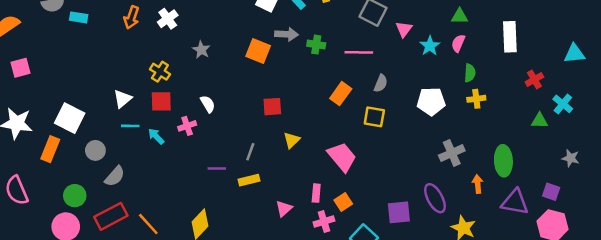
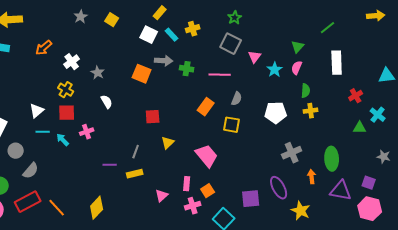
green triangle: (460, 16) -> (298, 47), turned -48
orange arrow: (132, 17) -> (44, 48), turned 30
white cross: (168, 19) -> (72, 62), moved
white semicircle: (208, 104) -> (107, 102), moved

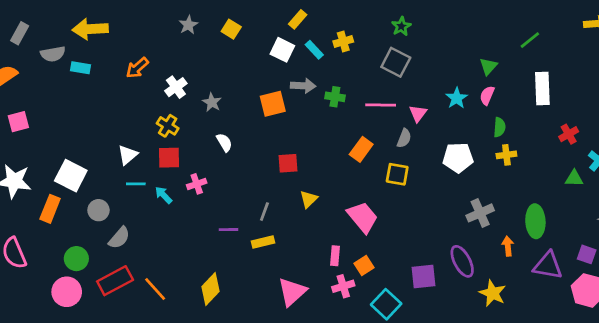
pink triangle: (255, 57) -> (418, 113), moved
orange square: (142, 74) -> (273, 104), turned -36
pink triangle: (162, 196) -> (292, 292), moved, size x1.6

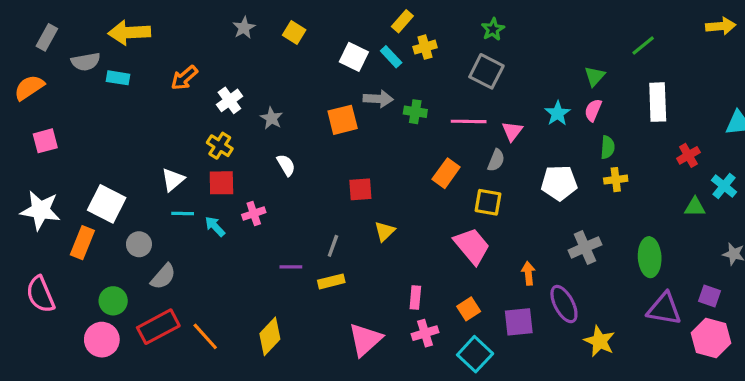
yellow rectangle: (298, 19) -> (402, 21), moved
pink trapezoid: (363, 217) -> (472, 246), moved
orange arrow: (508, 246) -> (528, 273), moved
orange square: (364, 266) -> (469, 309), moved

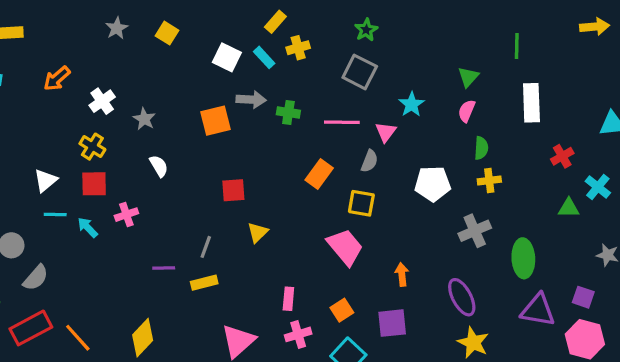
green line: (643, 45) -> (517, 46), turned -50
cyan star: (558, 113) -> (412, 104), moved
gray cross: (585, 247) -> (475, 231), moved
purple ellipse: (564, 304) -> (462, 297), moved

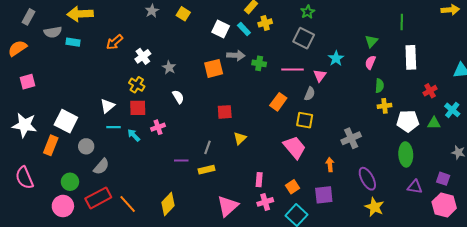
white pentagon: (433, 184) -> (408, 121), moved
gray cross: (475, 231) -> (351, 138), moved
purple triangle: (538, 310) -> (415, 187), size x0.7

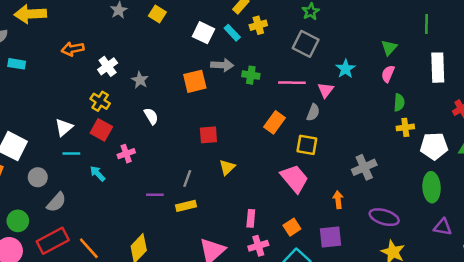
cyan rectangle: (73, 42) -> (17, 64), moved
orange arrow: (114, 42) -> (73, 49), turned 30
red square: (138, 108) -> (101, 130), turned 30
cyan arrow: (134, 135) -> (98, 174), moved
purple ellipse: (367, 179) -> (384, 217), turned -45

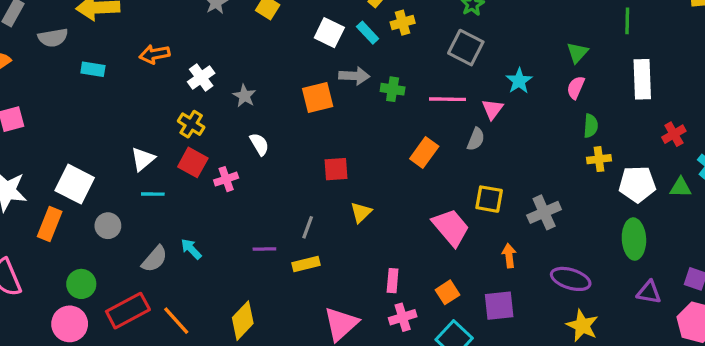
cyan rectangle: (17, 64) -> (93, 69), moved
yellow square: (307, 145) -> (489, 199), moved
pink cross: (126, 154) -> (226, 179), moved
cyan arrow: (98, 174) -> (191, 249), moved
gray semicircle: (56, 202) -> (155, 259), moved

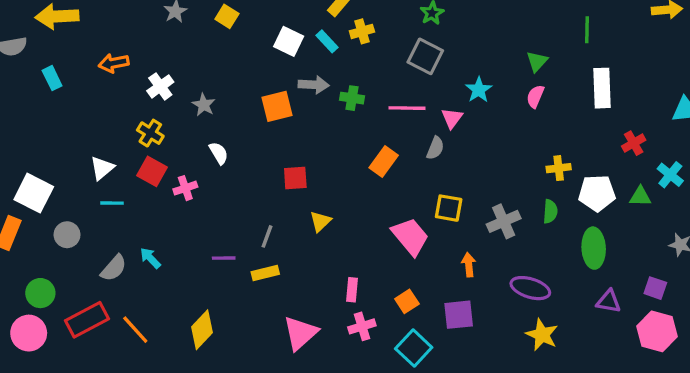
cyan rectangle: (93, 69) -> (52, 78), turned 55
green semicircle: (591, 126) -> (550, 211), moved

